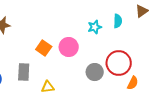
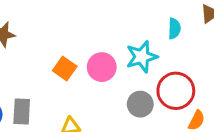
cyan star: (95, 27) -> (142, 57), moved, size x1.5
gray rectangle: (24, 72) -> (22, 112), moved

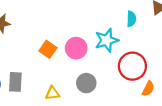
gray circle: (140, 104) -> (86, 83), moved

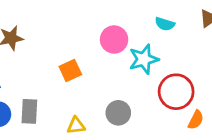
cyan semicircle: (131, 19) -> (165, 24), moved, turned 105
pink circle: (76, 48) -> (114, 39), moved
orange square: (48, 49) -> (70, 71), turned 30

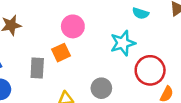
pink circle: (114, 39) -> (73, 26), moved
gray rectangle: (29, 111) -> (37, 68), moved

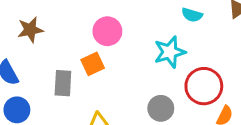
gray circle: (101, 88) -> (161, 108), moved

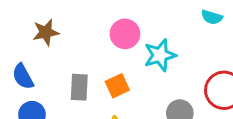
cyan star: (170, 52) -> (160, 55), moved
orange square: (93, 64) -> (117, 86), moved

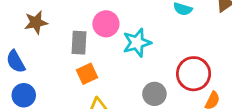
orange square: (117, 86) -> (87, 74), moved
gray rectangle: (79, 87) -> (79, 43), moved

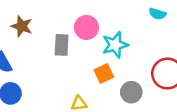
brown star: (36, 22) -> (22, 26), turned 30
orange square: (87, 74) -> (104, 74), moved

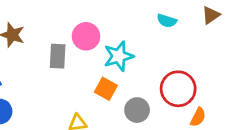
orange square: (104, 74) -> (106, 89), turned -36

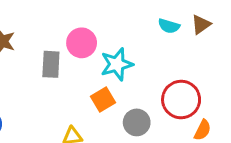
brown triangle: (211, 15) -> (201, 24), moved
orange square: (106, 89) -> (103, 100), turned 30

